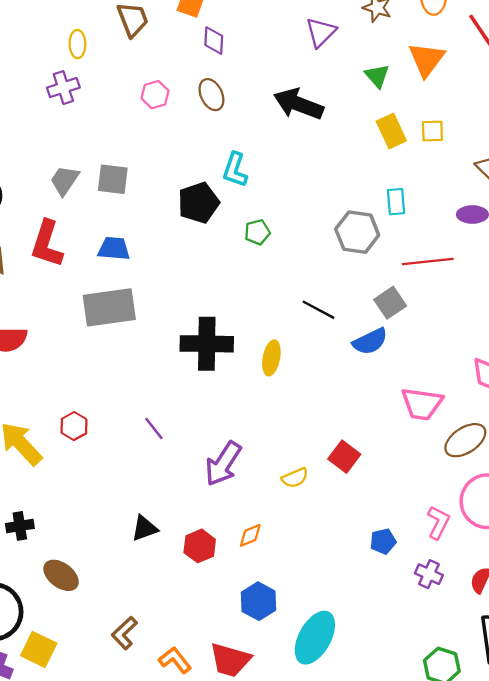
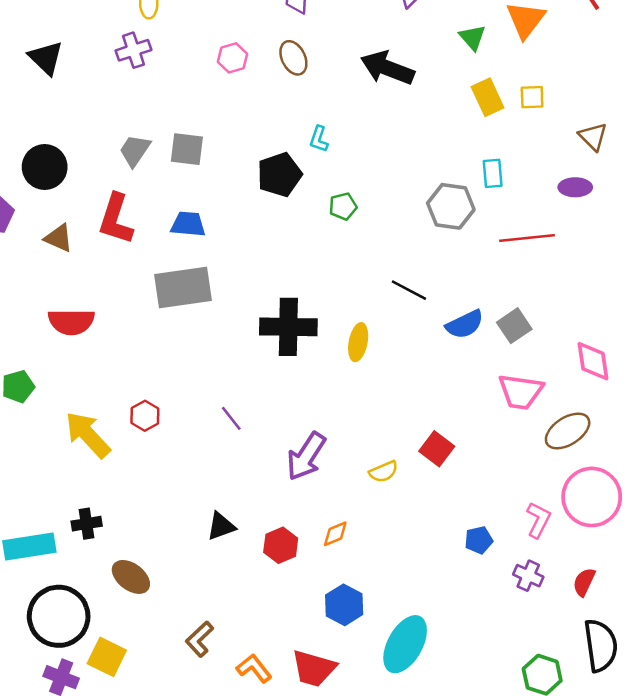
cyan L-shape: (235, 170) -> (319, 139), size x0.7
gray square: (390, 303) -> (514, 326), moved

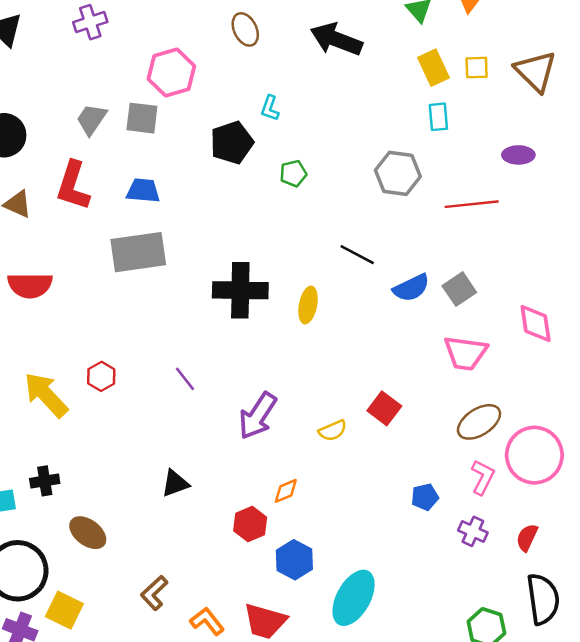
pink hexagon: (232, 58) -> (171, 73), moved, size x1.6
brown triangle: (593, 137) -> (536, 71), moved, size x1.5
cyan rectangle: (493, 173) -> (438, 117), moved
brown ellipse: (568, 431) -> (479, 422), moved
red hexagon: (281, 545) -> (250, 524), moved

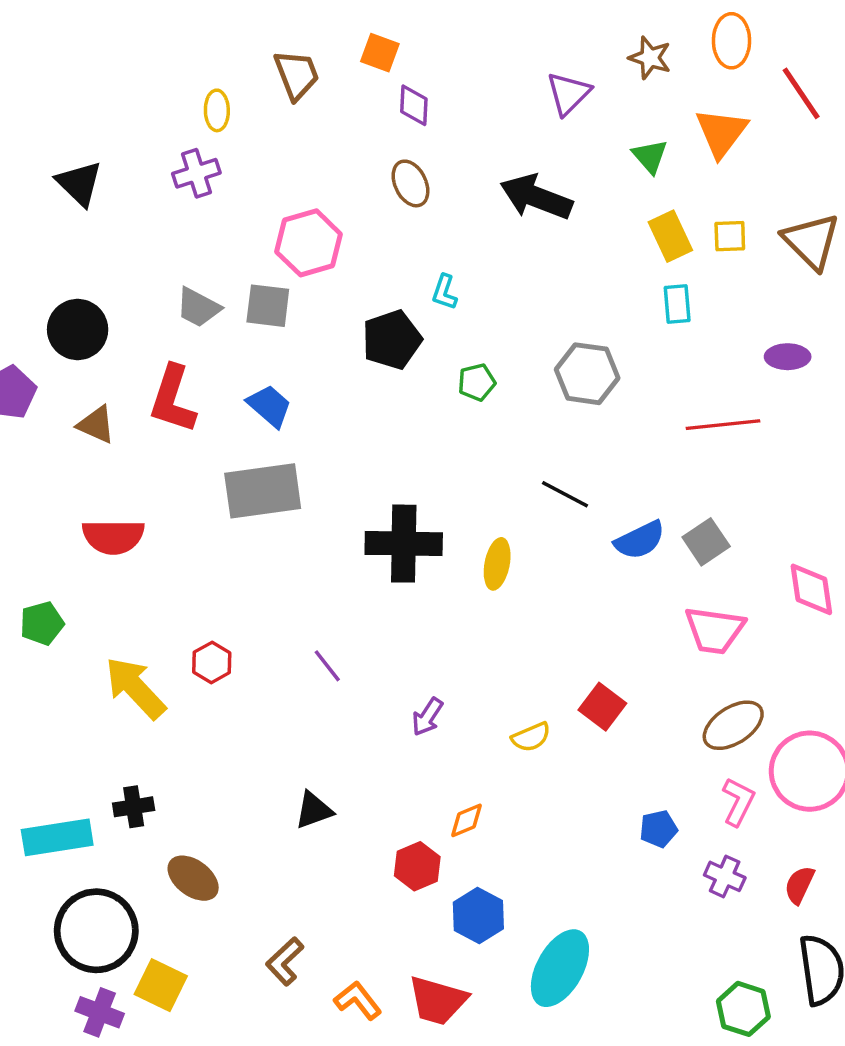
gray trapezoid: (91, 119) -> (198, 307), turned -96
gray hexagon: (398, 173) -> (587, 374), moved
blue trapezoid: (143, 191) -> (269, 406), turned 36
purple arrow: (258, 416) -> (427, 717), size x0.6

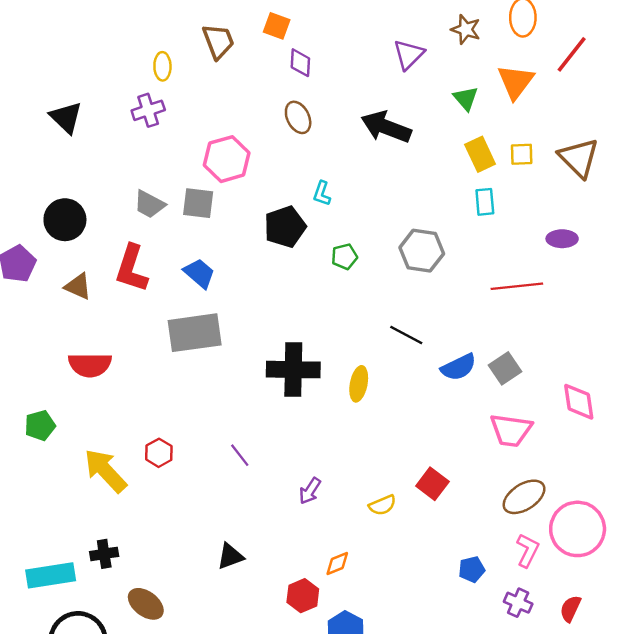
red line: (801, 93) -> (572, 54), turned 72

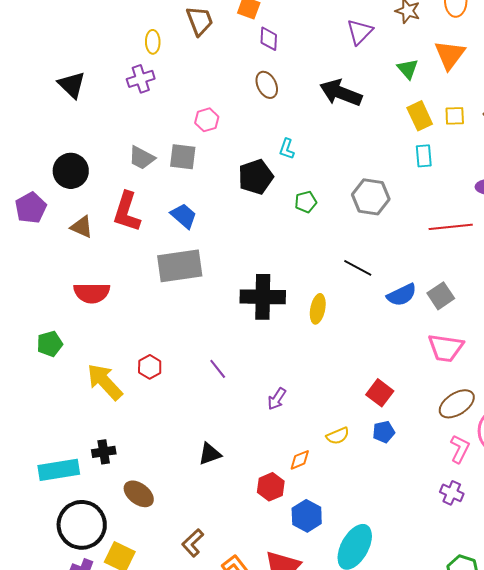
pink hexagon: (227, 159) -> (207, 120), size x0.6
yellow semicircle: (382, 505) -> (338, 436), moved
blue pentagon: (472, 569) -> (384, 432), moved

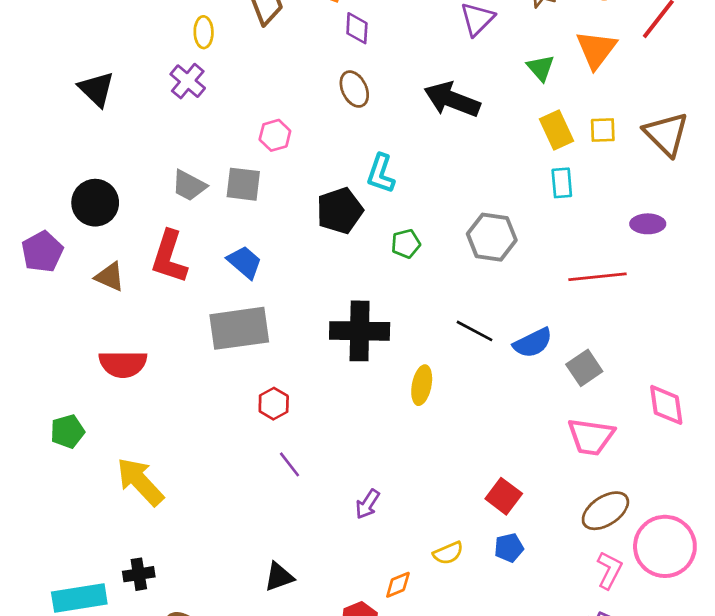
purple cross: (141, 79) -> (188, 81), turned -32
cyan L-shape: (287, 149) -> (381, 174), size x1.4
blue semicircle: (402, 295) -> (533, 343), moved
black cross: (263, 297) -> (360, 331), moved
red hexagon: (150, 367) -> (274, 404), moved

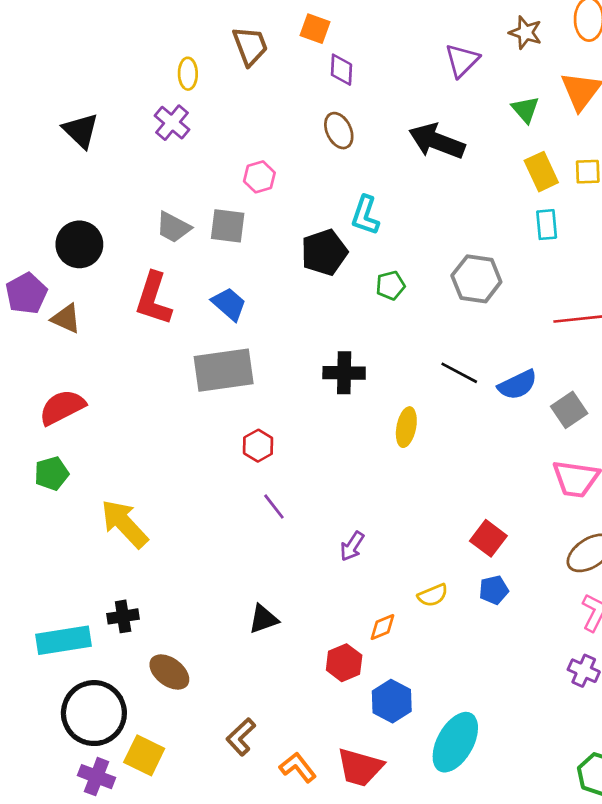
brown triangle: (110, 277) -> (66, 319), moved
black cross: (360, 331) -> (344, 373), size x0.7
red semicircle: (123, 364) -> (62, 407), moved, turned 153

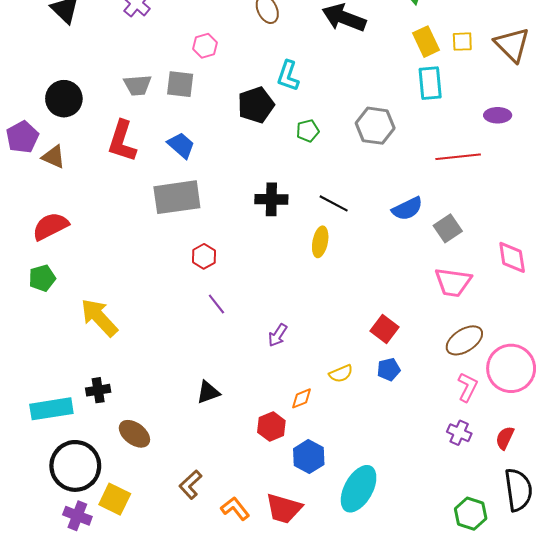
cyan rectangle: (547, 225) -> (430, 83), size x1.4
gray trapezoid: (173, 227) -> (138, 85), turned -32
black line: (459, 373) -> (334, 203), moved

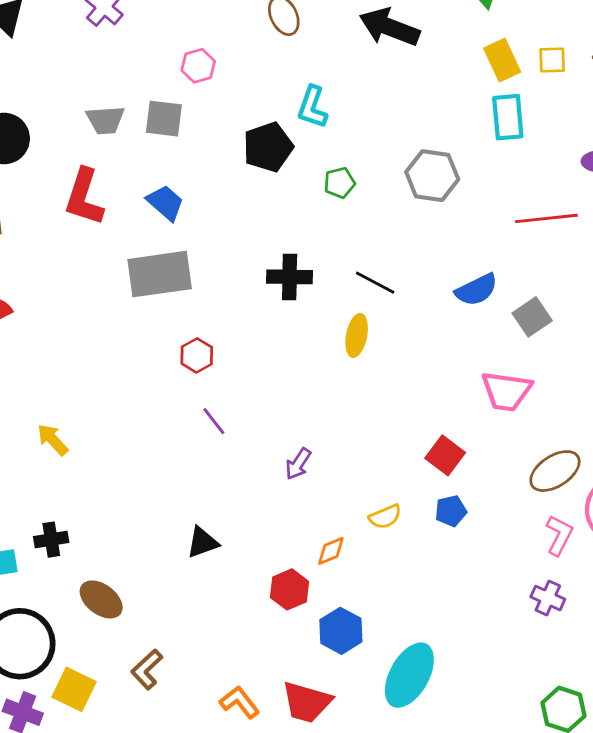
pink trapezoid: (453, 282) -> (506, 391), moved
yellow arrow: (99, 318) -> (53, 440), size x0.6
brown L-shape: (190, 485) -> (147, 669), moved

